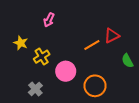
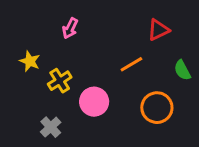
red triangle: (112, 36) -> (158, 30), moved
green semicircle: (127, 61) -> (182, 70), moved
orange circle: (95, 86) -> (157, 108), moved

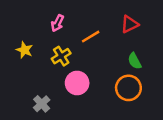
orange line: (131, 64) -> (91, 37), moved
green semicircle: (182, 70) -> (135, 61), moved
yellow cross: (60, 81) -> (61, 56), moved

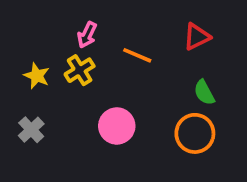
orange line: (91, 37) -> (137, 55), turned 54
yellow cross: (61, 56) -> (80, 70), moved
gray cross: (42, 104) -> (31, 130), moved

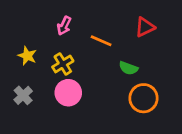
yellow cross: (80, 70) -> (63, 64), moved
green semicircle: (204, 92) -> (128, 68), moved, turned -42
pink circle: (117, 126) -> (68, 93), moved

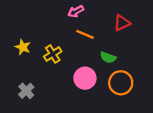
pink arrow: (64, 26) -> (76, 11), moved, turned 35
pink circle: (68, 93) -> (85, 78), moved
gray cross: (23, 95) -> (26, 91), moved

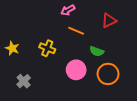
yellow star: (23, 47) -> (12, 48), moved
yellow cross: (53, 54) -> (47, 48), turned -35

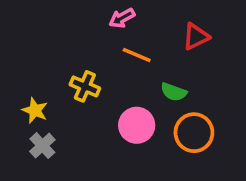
yellow star: (12, 48) -> (35, 110), moved

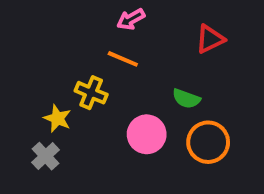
orange line: (137, 55) -> (123, 59), moved
yellow star: (35, 110) -> (57, 118), moved

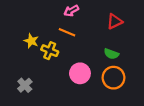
green semicircle: (186, 99) -> (111, 54), moved
yellow star: (57, 118) -> (31, 41), moved

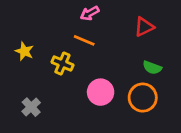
yellow star: (31, 41) -> (24, 51), moved
green semicircle: (111, 54) -> (152, 68), moved

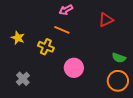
green semicircle: (152, 68) -> (119, 58), moved
orange circle: (143, 98) -> (118, 81), moved

